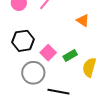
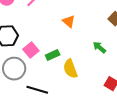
yellow semicircle: (89, 67) -> (70, 69), turned -42

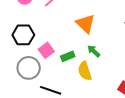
orange triangle: (69, 21) -> (86, 24), size x1.5
green arrow: (99, 47) -> (94, 51), moved

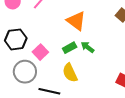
green rectangle: (68, 56) -> (70, 48), moved
yellow semicircle: (85, 71) -> (70, 73), moved

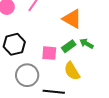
pink square: (40, 52) -> (49, 53), moved, turned -35

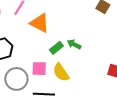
orange triangle: (72, 19) -> (40, 23), moved
pink square: (49, 53) -> (39, 69), moved

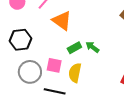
yellow semicircle: (61, 72) -> (75, 73), turned 36

